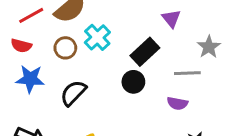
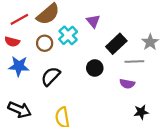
purple triangle: (171, 19) -> (93, 21), moved
black rectangle: (145, 52) -> (116, 44), moved

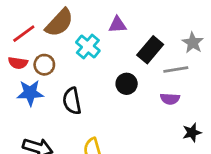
purple triangle: (93, 21) -> (117, 25), turned -48
brown circle: (45, 43) -> (44, 65), moved
black semicircle: (51, 76) -> (72, 101), turned -48

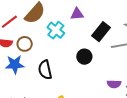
purple semicircle: (170, 99) -> (114, 84), moved

